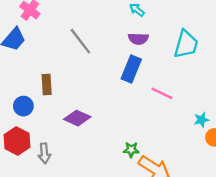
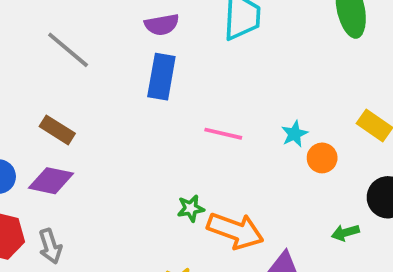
brown rectangle: (47, 85) -> (57, 130), moved, turned -42
pink line: (162, 93) -> (223, 134), moved
purple diamond: (77, 118) -> (51, 181), moved

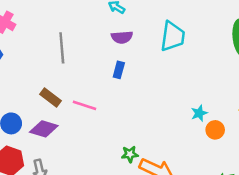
gray line: (68, 50) -> (62, 48), turned 40
blue rectangle: (161, 77) -> (119, 70), size x0.6
pink line: (223, 134) -> (84, 105), moved

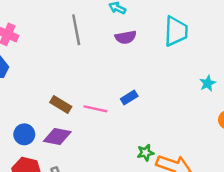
gray line: (62, 48) -> (76, 30), moved
blue rectangle: (119, 70) -> (129, 98), moved, turned 49
cyan star: (199, 113) -> (208, 83), moved

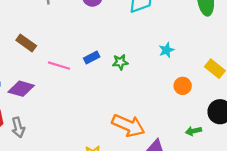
brown rectangle: (61, 104) -> (26, 43), moved
green star: (145, 153) -> (120, 62), moved

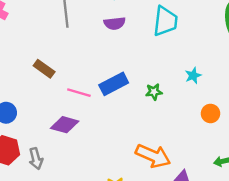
blue rectangle: (92, 57) -> (114, 84), size x1.6
green star: (120, 62) -> (154, 92), moved
purple diamond: (21, 89) -> (65, 125), moved

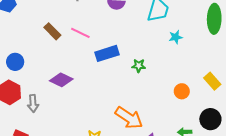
cyan star: (193, 76) -> (176, 37), moved
pink line: (79, 93) -> (80, 33), moved

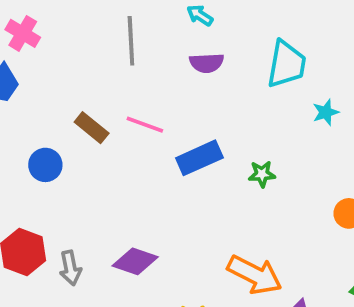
blue circle: (15, 62) -> (45, 165), moved
purple diamond: (61, 80) -> (135, 261), moved

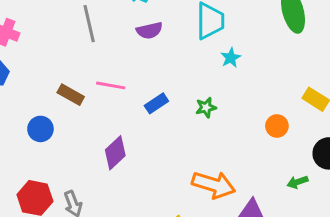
cyan star: (326, 112) -> (231, 58), moved
blue rectangle: (199, 158) -> (156, 103), size x0.7
purple diamond: (135, 261) -> (115, 153), moved, turned -52

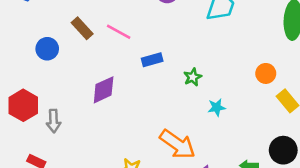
cyan star: (231, 58) -> (217, 107), moved
green star: (206, 107) -> (193, 77), turned -30
orange circle: (277, 126) -> (266, 73), moved

